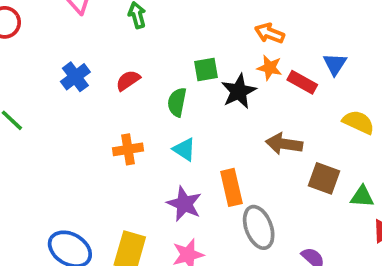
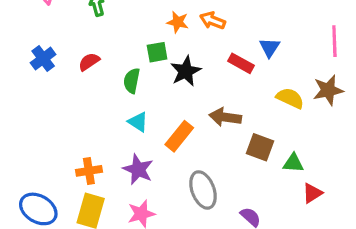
orange star: (270, 68) -> (178, 22), moved
orange cross: (128, 149) -> (89, 171), moved
orange rectangle: (231, 187) -> (179, 136), moved, turned 52

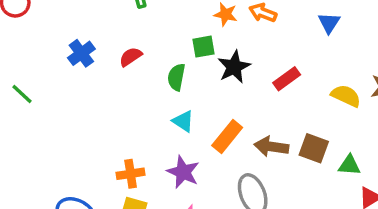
blue triangle: (270, 47) -> (329, 23), moved
red rectangle: (241, 63) -> (287, 79), moved, turned -65
brown arrow: (225, 117) -> (271, 147), moved

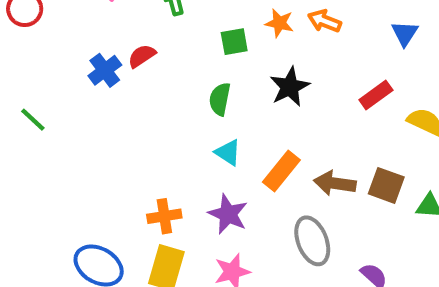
green square: (203, 47) -> (234, 42), moved
red semicircle: (131, 57) -> (142, 56), moved
red rectangle: (287, 79) -> (376, 95), moved

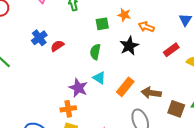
orange arrow: (325, 21) -> (146, 27), moved
red semicircle: (142, 56) -> (57, 46), moved
brown square: (386, 185) -> (176, 109), moved
purple star: (228, 214) -> (78, 88), moved

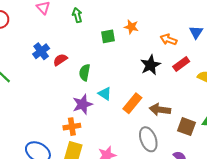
orange arrow: (146, 27) -> (168, 40), moved
black star: (129, 46) -> (150, 65), moved
green semicircle: (95, 52) -> (85, 72), moved
purple star: (78, 88) -> (82, 104), turned 30

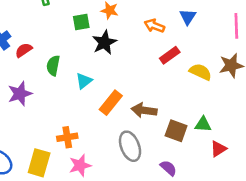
black star: (150, 65) -> (104, 42), moved
cyan triangle: (105, 94) -> (84, 81), moved, turned 48
purple star: (82, 104) -> (20, 94), moved
orange cross: (72, 127) -> (67, 137), moved

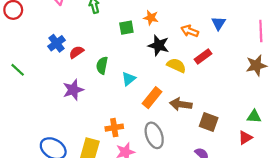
black star: (104, 42) -> (159, 45), moved, turned -30
yellow semicircle: (200, 72) -> (176, 65), moved
green triangle: (203, 124) -> (254, 116), moved
gray ellipse: (130, 146) -> (154, 135), moved

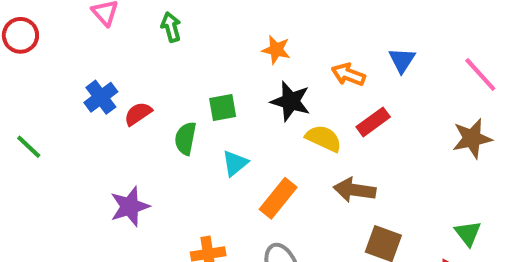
green square: (126, 28) -> (223, 107), moved
pink line: (261, 31) -> (480, 75), turned -40
purple star: (73, 90) -> (130, 206), moved
brown arrow: (181, 104) -> (355, 190), moved
green triangle: (254, 116) -> (468, 233), turned 48

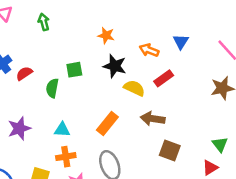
cyan triangle: (235, 163) -> (62, 130), moved, turned 42

